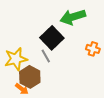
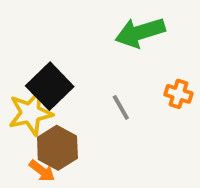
black square: (52, 38) -> (50, 86), moved
gray line: (46, 56) -> (121, 107), moved

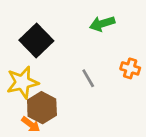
green arrow: (140, 32) -> (102, 24), size x0.7
black square: (50, 86) -> (36, 40), moved

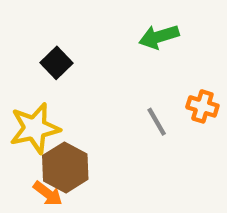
black square: (36, 40) -> (57, 63), size x0.6
gray line: (88, 78) -> (157, 122), moved

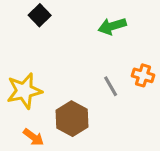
black square: (57, 63) -> (40, 15), moved
brown hexagon: (65, 167) -> (72, 119), moved

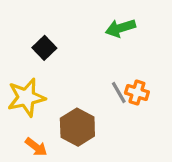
black square: (40, 15) -> (44, 48), moved
orange cross: (143, 75) -> (137, 92), moved

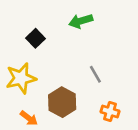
green arrow: (120, 28) -> (81, 21), moved
orange cross: (137, 92) -> (110, 111), moved

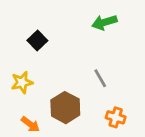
green arrow: (81, 21) -> (104, 22), moved
yellow star: (21, 78) -> (22, 82), size x0.7

